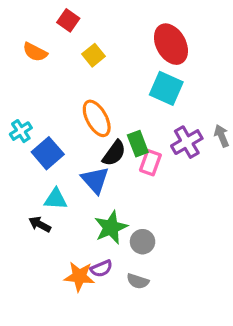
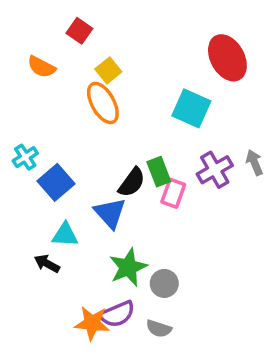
red ellipse: (171, 44) -> (227, 58), moved
orange ellipse: (97, 118) -> (103, 103), moved
purple semicircle: (101, 269) -> (117, 314), size x1.4

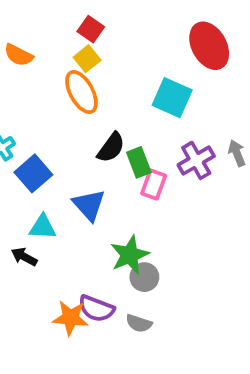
red square: (79, 31) -> (91, 29), moved
black semicircle: (132, 182) -> (111, 148), moved
green star: (128, 267) -> (130, 255), moved
purple semicircle: (117, 314) -> (96, 309), turned 44

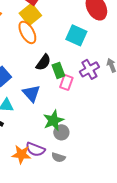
yellow square: (87, 59) -> (30, 14), size x1.5

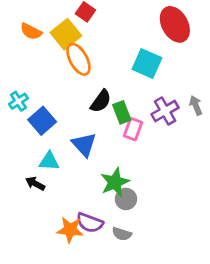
yellow square: (30, 14) -> (66, 34), moved

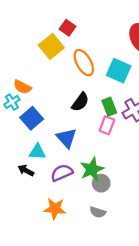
orange semicircle: (31, 31) -> (22, 87), moved
orange ellipse: (78, 59) -> (84, 63), moved
green rectangle: (122, 112) -> (109, 107), moved
purple semicircle: (90, 223) -> (62, 173), moved, turned 135

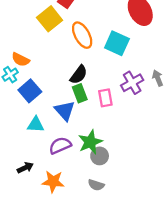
green rectangle: (109, 107) -> (80, 93), moved
pink rectangle: (107, 125) -> (105, 98), turned -30
black arrow: (26, 170) -> (25, 168), moved, turned 126

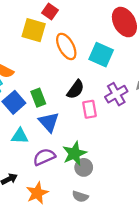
yellow square: (50, 19) -> (34, 30), turned -35
black semicircle: (79, 75) -> (76, 89), moved
green rectangle: (80, 93) -> (38, 98), moved
orange star: (53, 182) -> (37, 193), turned -30

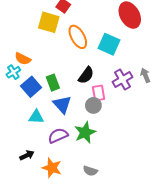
gray circle: (84, 167) -> (93, 105), moved
orange star: (37, 193) -> (52, 168), turned -30

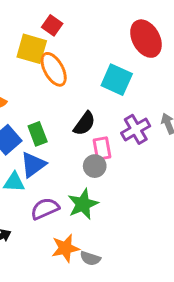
orange ellipse: (78, 37) -> (54, 69), moved
blue triangle: (62, 104) -> (33, 165), moved, turned 36
orange star: (52, 168) -> (65, 248), moved, turned -30

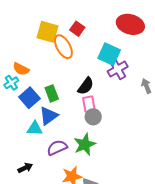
red square: (52, 25) -> (77, 29), moved
red ellipse: (146, 39) -> (130, 24), turned -45
purple cross: (136, 129) -> (118, 69), moved
pink rectangle: (102, 148) -> (89, 104), moved

